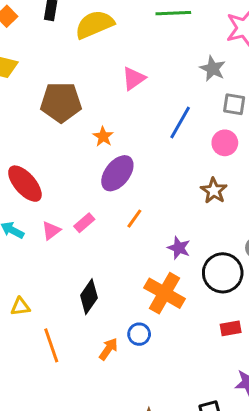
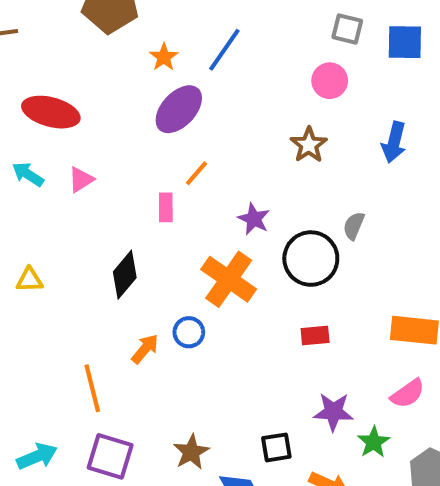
blue line: (180, 122) -> (224, 50), moved
red ellipse: (25, 184) -> (51, 112), turned -39
pink rectangle: (84, 223) -> (166, 207), moved, turned -54
orange line: (51, 345) -> (92, 388), moved

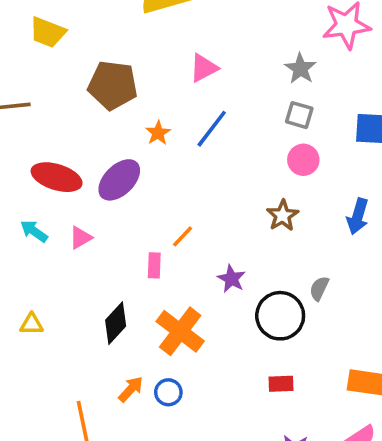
gray square: (347, 29) -> (299, 115), moved
purple ellipse: (179, 109) -> (119, 180), moved
orange cross: (229, 279) -> (180, 331), moved
blue circle: (189, 332) -> (168, 392), moved

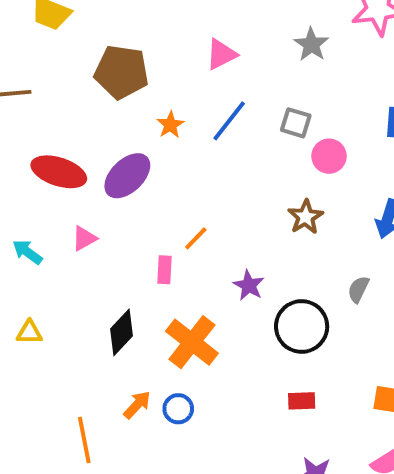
gray star: (300, 69) -> (311, 45), moved
gray square: (299, 115) -> (296, 123), moved
cyan arrow: (34, 231) -> (27, 252), moved
gray semicircle: (319, 288) -> (358, 289), moved

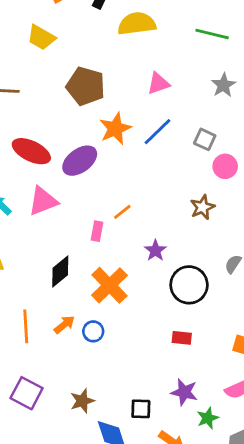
orange star: (170, 125) -> (115, 129), size x1.6
pink triangle: (84, 238) -> (43, 201), size x1.6
orange line: (84, 440) -> (26, 326), moved

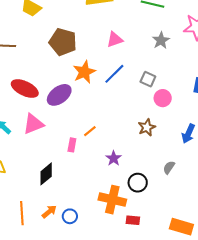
orange cross: (109, 285) -> (112, 200), moved, turned -32
black circle: (189, 285) -> (138, 183), size x0.7

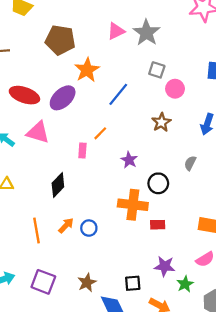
gray star: (161, 40) -> (146, 33), moved, size x1.4
blue line: (114, 74) -> (118, 94), moved
pink triangle: (33, 124) -> (38, 132), turned 45

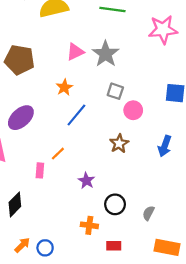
orange star: (87, 70) -> (64, 87), moved, size x0.7
gray semicircle: (190, 163) -> (148, 213), moved
orange cross: (133, 205) -> (89, 225), size x0.6

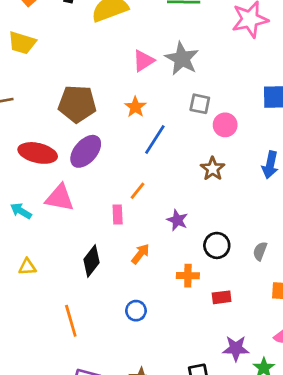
brown pentagon: (19, 60) -> (77, 104), moved
orange arrow: (22, 245) -> (140, 254), moved

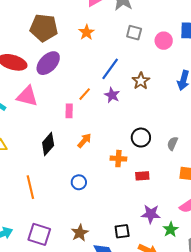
pink circle: (225, 125) -> (164, 41), moved
blue line: (155, 140) -> (110, 69), moved
purple star: (177, 220) -> (112, 95), moved

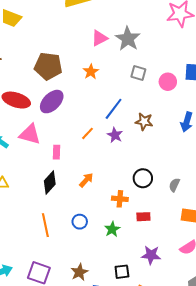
brown star: (141, 81) -> (144, 122), turned -30
pink rectangle: (69, 111) -> (56, 152), moved
orange line: (30, 187) -> (45, 225), moved
green star: (171, 229) -> (112, 229), moved

